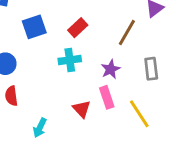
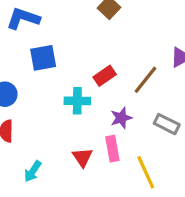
red rectangle: (78, 28) -> (105, 76), moved
gray rectangle: (151, 69) -> (167, 124), turned -65

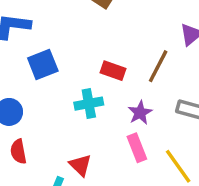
red rectangle: (105, 76) -> (113, 71), turned 65
red triangle: (82, 157) -> (80, 165), moved

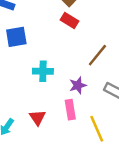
red rectangle: (113, 71) -> (70, 21), moved
red triangle: (80, 165) -> (37, 117), moved

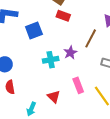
blue square: (16, 37) -> (34, 31), moved
purple star: (78, 85) -> (70, 53), moved

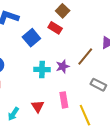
red rectangle: (63, 16) -> (55, 28), moved
blue square: (34, 31) -> (31, 38), turned -30

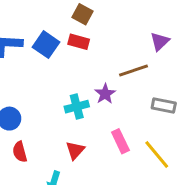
blue square: (31, 38) -> (46, 45), moved
brown line: (85, 57) -> (134, 70), turned 48
red triangle: (38, 106) -> (75, 150), moved, turned 32

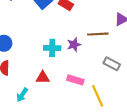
pink rectangle: (120, 141) -> (75, 80), turned -63
red triangle: (75, 150) -> (43, 78), turned 32

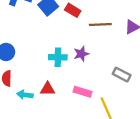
brown line: (98, 34) -> (100, 25), moved
cyan arrow: (22, 95) -> (25, 95), moved, turned 64

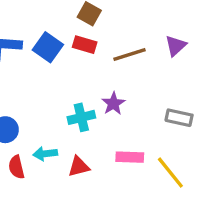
cyan arrow: (25, 95) -> (45, 154), moved

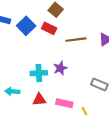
red triangle: (79, 167) -> (39, 100), moved

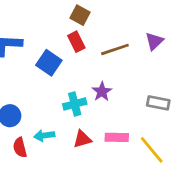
blue square: (26, 26) -> (49, 63), moved
red rectangle: (49, 28) -> (76, 42), turned 48

